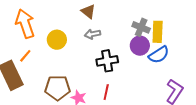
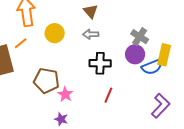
yellow rectangle: (158, 32) -> (164, 55), moved
red line: (106, 92) -> (108, 95), moved

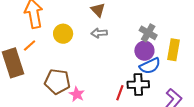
black cross: (100, 63) -> (138, 84), moved
blue semicircle: (152, 67) -> (150, 66), moved

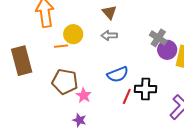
orange line: (30, 45) -> (61, 46), moved, turned 32
purple circle: (144, 51) -> (167, 50), moved
blue semicircle: (150, 66) -> (118, 74), moved

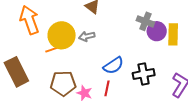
yellow circle: (73, 34) -> (62, 35), size x1.4
gray arrow: (109, 35) -> (87, 36), moved
red line: (127, 96) -> (107, 88), moved

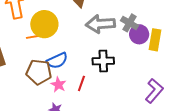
gray arrow: (87, 36) -> (100, 24), moved, size x1.8
blue semicircle: (113, 65) -> (57, 61), moved
black cross: (144, 74) -> (103, 61), moved

